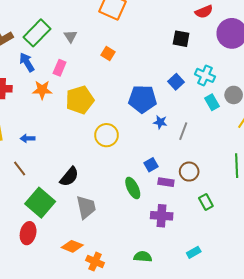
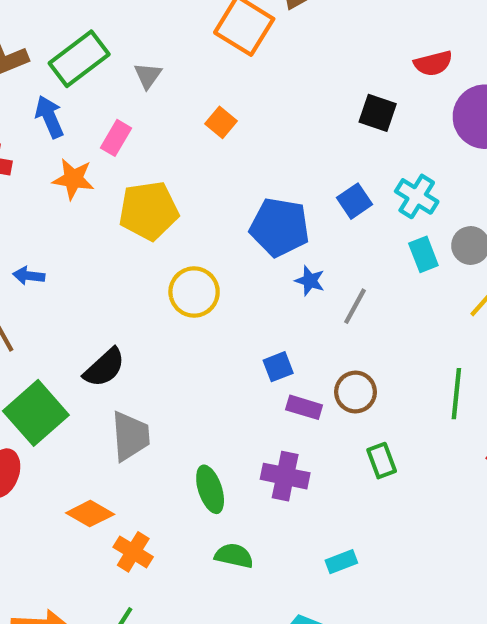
green ellipse: (133, 188) -> (210, 489), moved

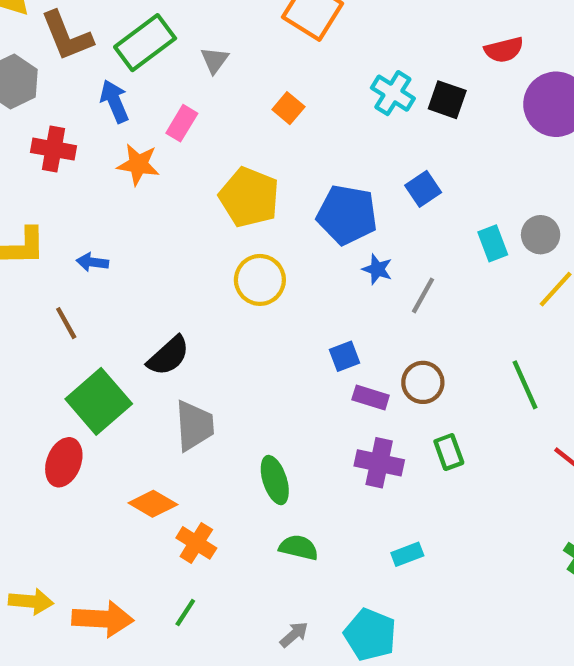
cyan cross: (417, 196) -> (393, 93), moved
yellow pentagon: (149, 211) -> (249, 197), moved, turned 30
green line: (456, 394) -> (525, 385), turned -30
purple cross: (285, 476) -> (379, 463), moved

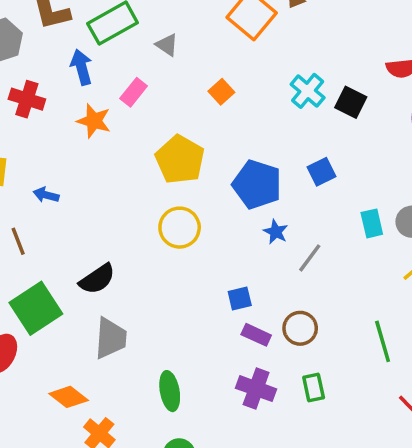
gray triangle: (215, 60) -> (167, 45), turned -40

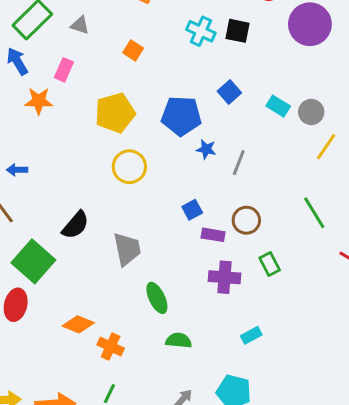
yellow pentagon: (180, 160) -> (115, 113), turned -30
cyan rectangle: (372, 223) -> (278, 106), moved, turned -30
gray trapezoid: (111, 338) -> (127, 249), moved

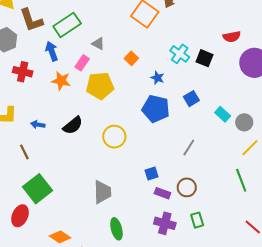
gray triangle: (80, 25) -> (98, 44), moved
yellow pentagon: (115, 113) -> (100, 86), moved
blue star: (206, 149) -> (157, 78), moved
green line: (314, 213) -> (241, 180), moved
black semicircle: (76, 225) -> (73, 125), moved

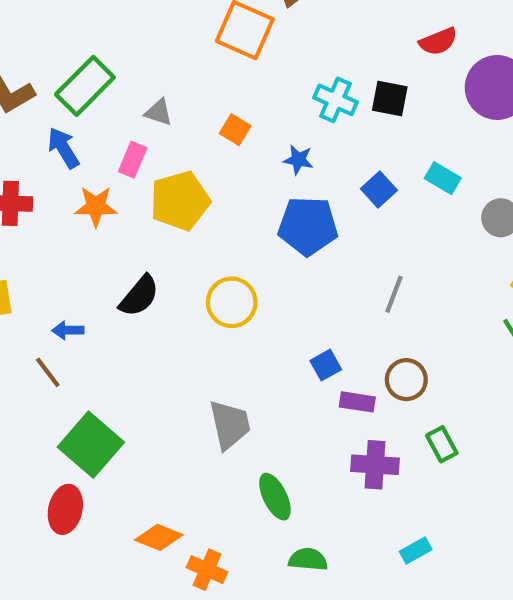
cyan rectangle: (223, 114) -> (443, 178), moved
blue arrow: (38, 125) -> (68, 330), moved

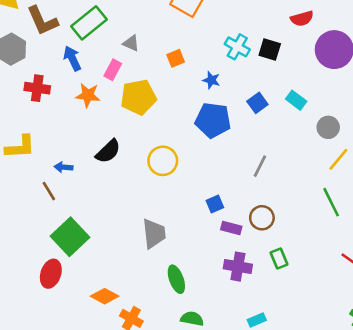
orange square: (235, 130) -> (176, 58), turned 30

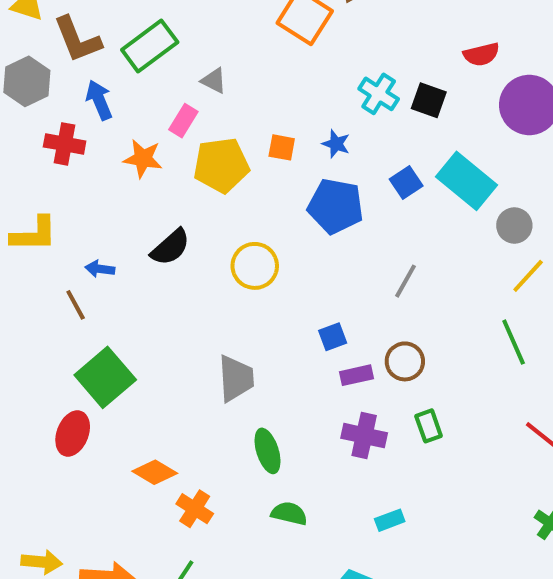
blue arrow: (72, 58) -> (99, 100), moved
orange square: (176, 58) -> (282, 147), moved, turned 30
cyan rectangle: (296, 100) -> (466, 181), size x1.8
purple rectangle: (231, 228) -> (356, 375), turned -30

